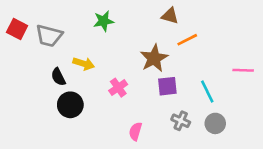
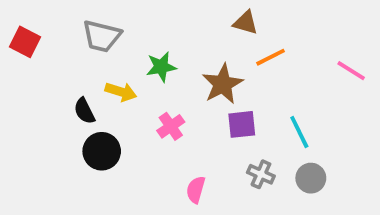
green star: (104, 21) -> (161, 67), moved
gray trapezoid: (49, 36) -> (102, 36), moved
pink line: (243, 70) -> (351, 71), moved, turned 30

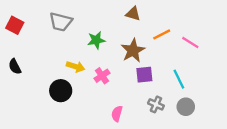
brown triangle: (246, 23) -> (133, 14), moved
pink line: (351, 71) -> (190, 42), moved
yellow arrow: (121, 92) -> (76, 67), moved
black semicircle: (84, 111) -> (15, 67), moved

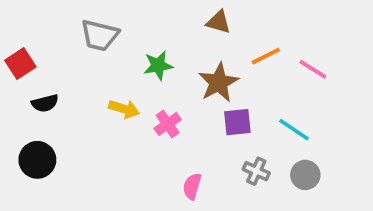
red square: (15, 25) -> (20, 64), moved, turned 30
black semicircle: (15, 67) -> (45, 103), moved, turned -77
cyan line: (179, 79) -> (294, 130), turned -30
black circle: (61, 91) -> (37, 160), moved

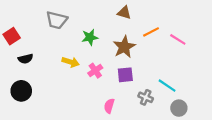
purple square: (237, 122) -> (125, 75), moved
cyan line: (294, 130) -> (167, 86), moved
gray circle: (305, 175) -> (179, 108), moved

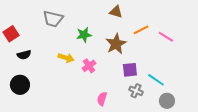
purple square: (125, 75) -> (130, 70), moved

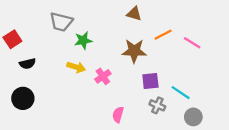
green star: (84, 35) -> (83, 40), moved
brown star: (116, 44) -> (134, 51), turned 30

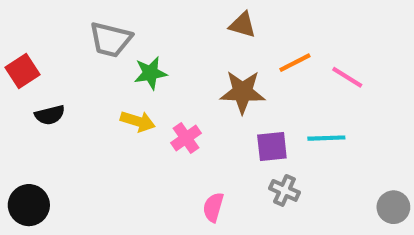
cyan line: (181, 93) -> (326, 138), moved, turned -36
black circle: (23, 98) -> (29, 205), moved
gray circle: (193, 117) -> (393, 207), moved

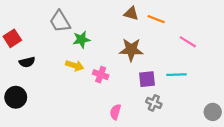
gray trapezoid: (111, 40) -> (60, 21), turned 45
orange line: (295, 63) -> (156, 19), moved, turned 48
pink cross: (186, 138) -> (101, 75), turned -35
black circle: (29, 205) -> (16, 97), moved

